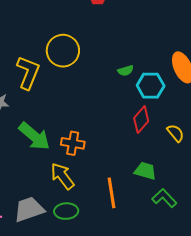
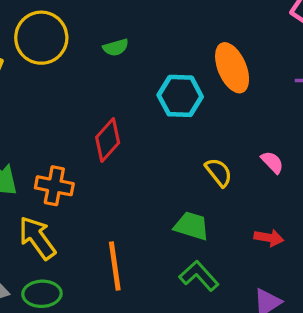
green semicircle: (126, 71) -> (116, 47), moved
red diamond: (141, 120) -> (108, 140), moved
green trapezoid: (145, 171) -> (191, 226), moved

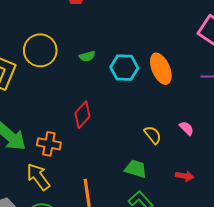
cyan hexagon: (180, 96) -> (124, 68), moved

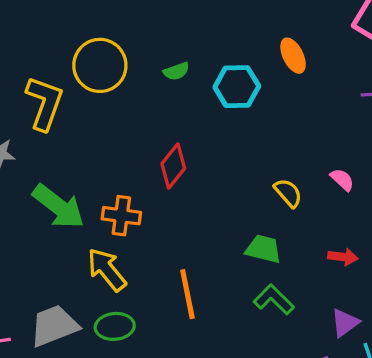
orange ellipse: (161, 69) -> (293, 56), moved, size x0.7

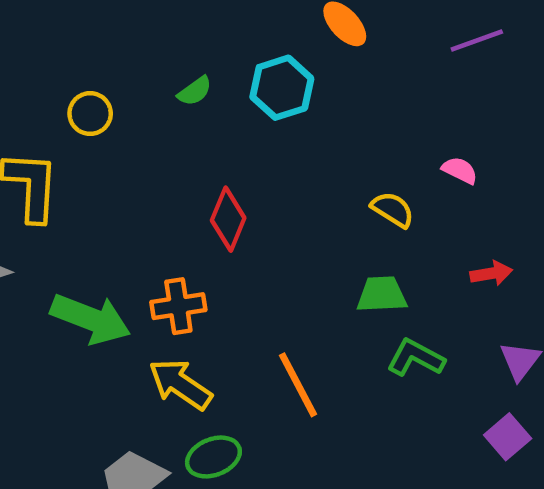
yellow circle: (100, 65) -> (90, 114), size x0.6

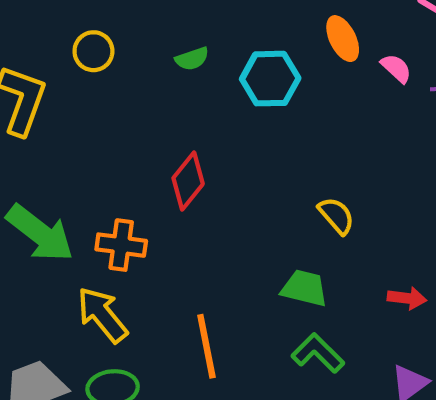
pink semicircle: (460, 170) -> (396, 68), moved

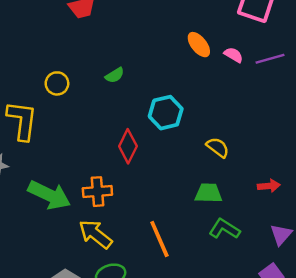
cyan hexagon: (270, 79) -> (166, 113), moved

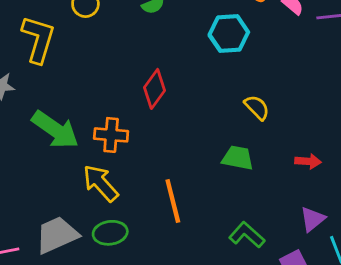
cyan hexagon: (166, 113) -> (229, 34), moved
green L-shape: (224, 229) -> (247, 235), moved

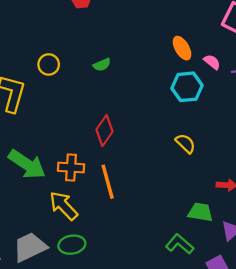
cyan hexagon: (229, 34) -> (187, 87), moved
green trapezoid: (238, 158) -> (200, 212), moved
orange line: (173, 201) -> (108, 182), moved

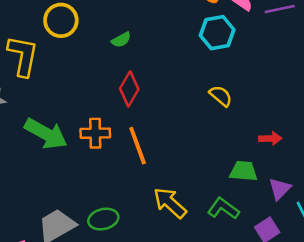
yellow circle: (49, 64) -> (61, 20), size x1.4
green semicircle: (102, 65) -> (121, 40), moved
yellow arrow: (64, 206) -> (170, 203), moved

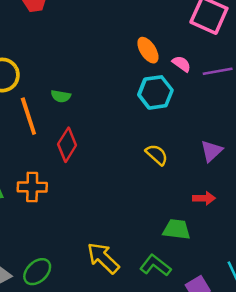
green semicircle: (121, 40) -> (61, 96), turned 36
orange line: (138, 146) -> (28, 116), moved
purple triangle: (280, 189) -> (211, 151), moved
green ellipse: (103, 219) -> (37, 272), turned -32

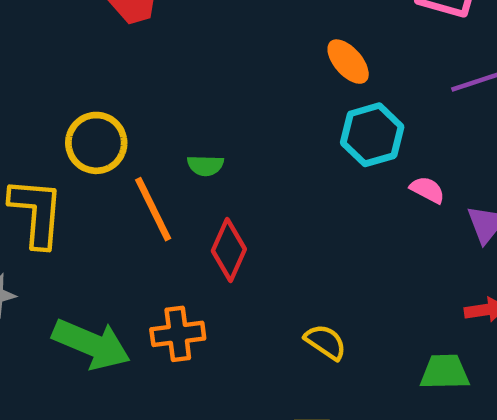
pink semicircle: (182, 64) -> (427, 190), moved
yellow semicircle: (157, 155) -> (325, 342), moved

